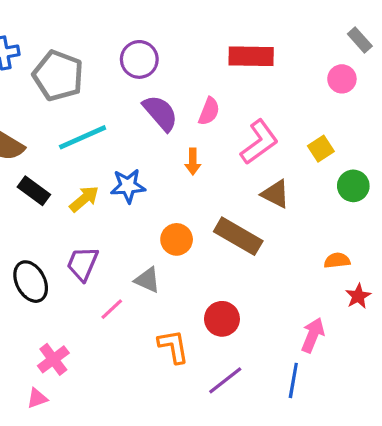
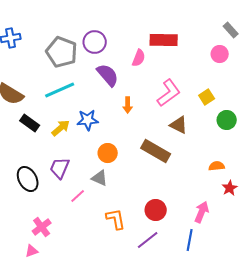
gray pentagon: (58, 76) -> (62, 52), moved
pink semicircle: (209, 111) -> (139, 58), moved
orange circle: (177, 239) -> (108, 153), moved
red circle: (222, 319) -> (156, 210), moved

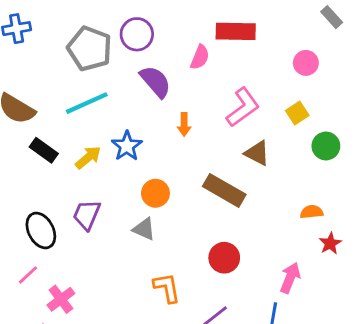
pink circle: (220, 54) -> (306, 63), moved
blue star: (88, 120) -> (127, 146), turned -30
pink line: (78, 196) -> (28, 275), moved
red circle: (156, 210) -> (224, 258), moved

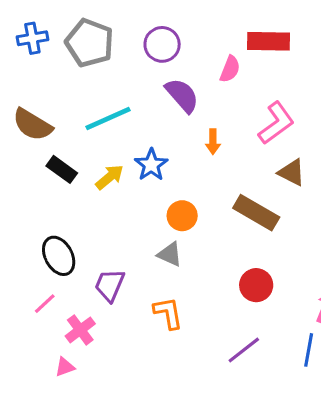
gray pentagon: (90, 49) -> (90, 43), moved
purple trapezoid: (87, 215) -> (110, 285), moved
orange L-shape: (167, 288) -> (168, 313), moved

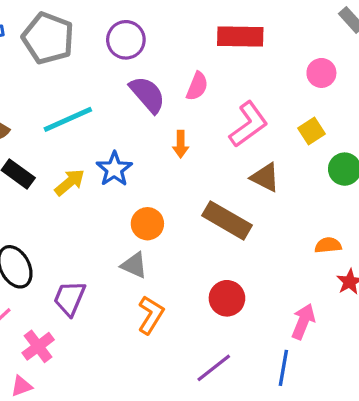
pink semicircle: (230, 69) -> (197, 86), moved
orange L-shape: (168, 313) -> (151, 315), moved, turned 42

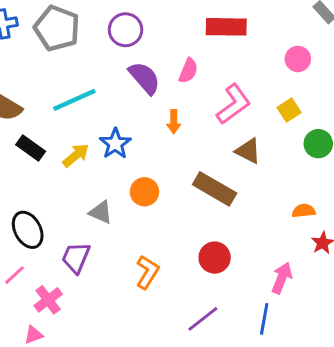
gray triangle: (134, 265) -> (101, 212), moved

